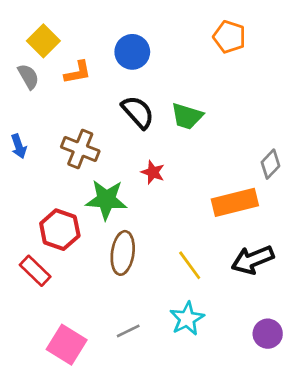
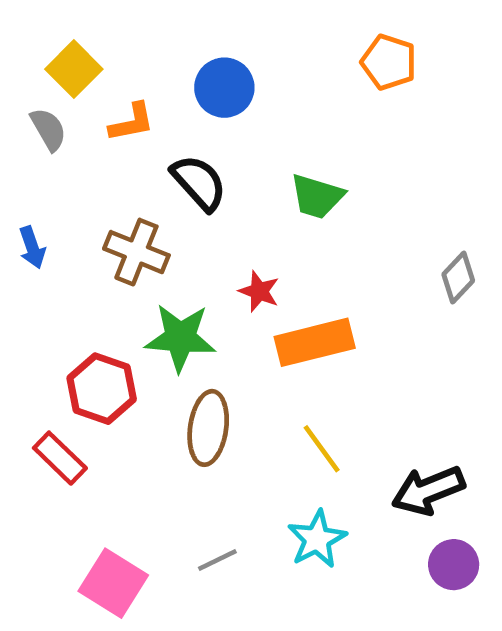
black semicircle: (138, 112) -> (199, 183), moved
orange rectangle: (235, 202) -> (315, 342), moved
black arrow: (253, 260) -> (428, 491), moved

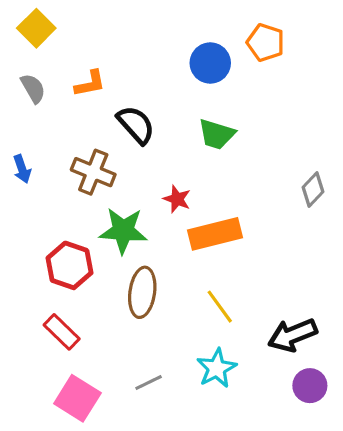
yellow square: (74, 69) -> (36, 28), moved
blue circle: (224, 88) -> (210, 63), moved
red rectangle: (60, 458) -> (62, 332), moved

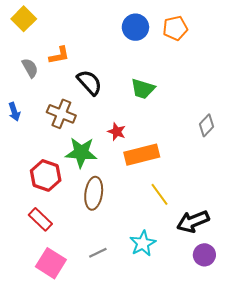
orange pentagon: (266, 42) -> (175, 28), turned -30
blue circle: (210, 63) -> (135, 27), moved
gray semicircle: (33, 88) -> (30, 68), moved
yellow line: (220, 307) -> (159, 194), moved

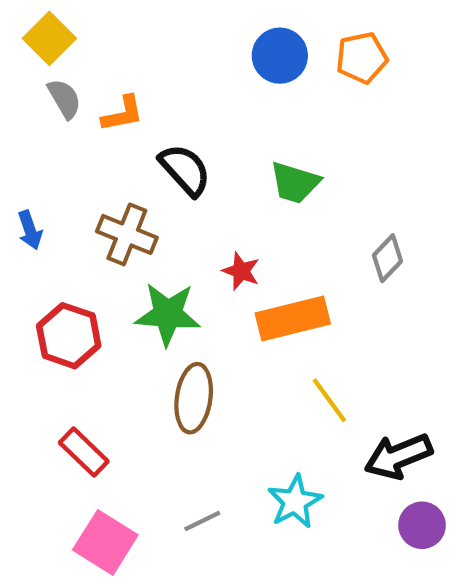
gray semicircle: (30, 68) -> (64, 99), moved
gray diamond: (206, 125) -> (388, 258), moved
red hexagon: (46, 175) -> (69, 336), moved

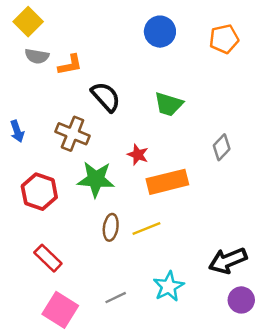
orange pentagon: (362, 58) -> (224, 39), moved
gray semicircle: (64, 99) -> (37, 56), turned 130
brown ellipse: (194, 398) -> (111, 227), size x0.7
yellow line: (329, 400) -> (146, 229), moved, turned -76

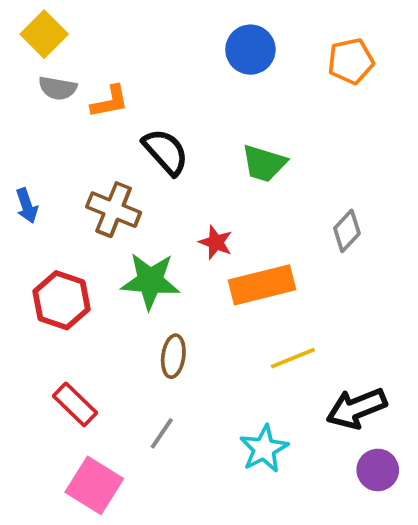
yellow line: (146, 229) -> (293, 358), moved
gray line: (116, 298) -> (162, 433), moved, turned -30

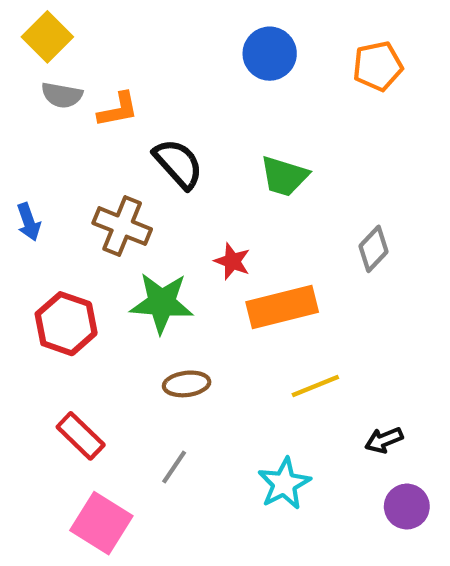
brown ellipse: (173, 356) -> (187, 384), turned 75
black arrow: (357, 408) -> (384, 440), size x0.6

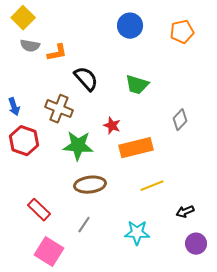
red hexagon: (66, 324) -> (24, 141), moved
brown ellipse: (187, 384) -> (90, 185), size x1.4
cyan star: (284, 484) -> (137, 233), turned 30

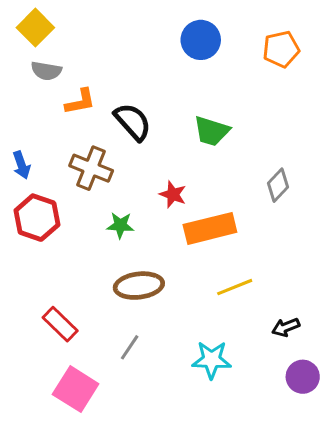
orange L-shape: (57, 53) -> (80, 102), moved
green star: (78, 146) -> (120, 225), size x0.6

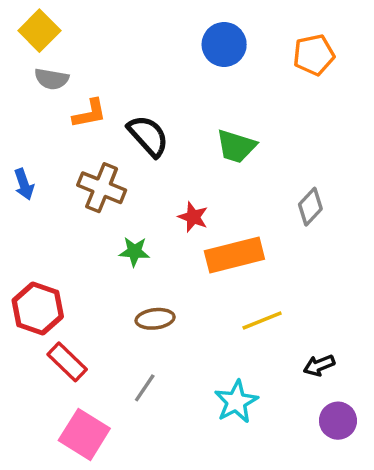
red hexagon: (37, 218) -> (38, 308), moved
brown ellipse: (139, 286) -> (155, 319), size x0.7
cyan star: (212, 360) -> (236, 402), turned -30

